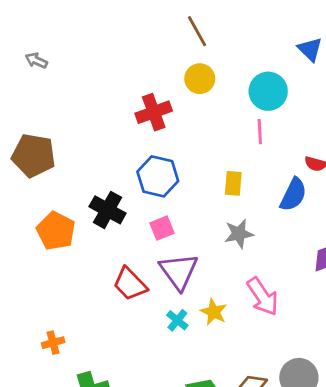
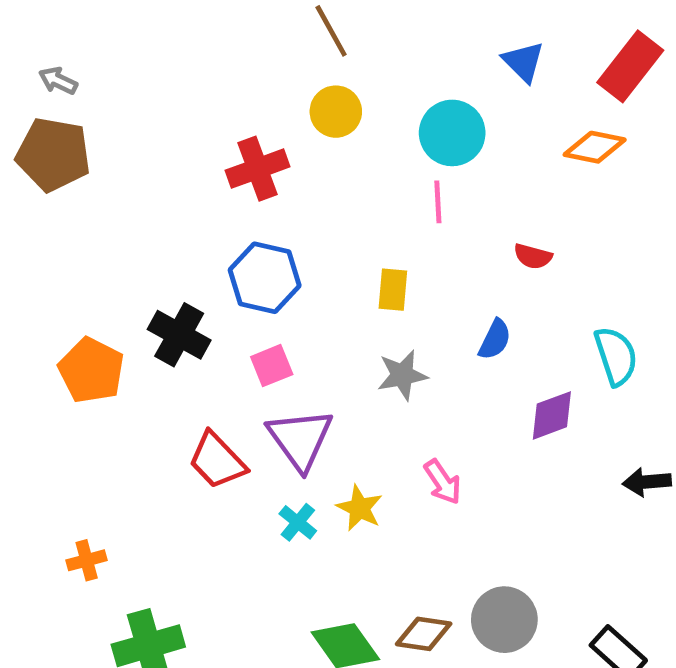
brown pentagon: (34, 155) -> (53, 154), moved
blue semicircle: (293, 195) -> (495, 339), moved, size x0.7
pink arrow: (263, 297) -> (443, 482), size x0.7

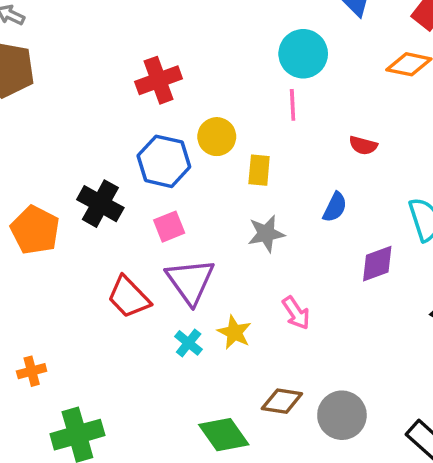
yellow circle: (336, 112) -> (217, 137), moved
brown diamond: (424, 634) -> (282, 401), moved

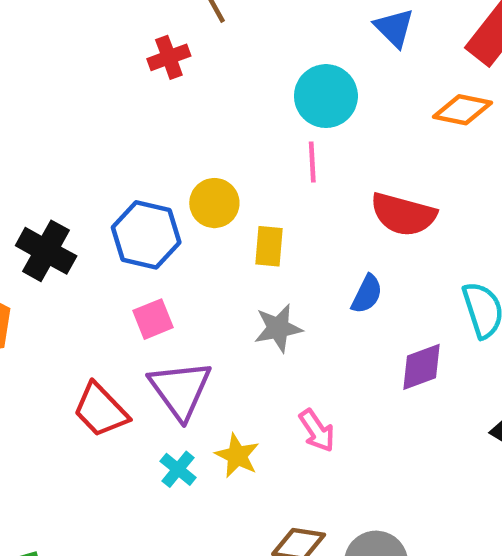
red cross: (159, 80) -> (169, 57), moved, size x0.7
red semicircle: (363, 145) -> (403, 214), size x1.8
black cross: (100, 204) -> (46, 251), moved

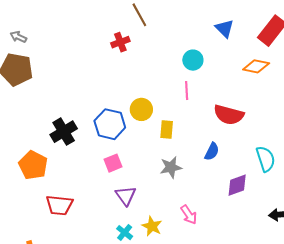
cyan circle: (326, 96) -> (193, 60), size x0.7
black cross: (46, 251) -> (64, 132), turned 30
purple triangle: (180, 390) -> (126, 196), size x0.7
red trapezoid: (101, 410) -> (59, 205), moved, turned -40

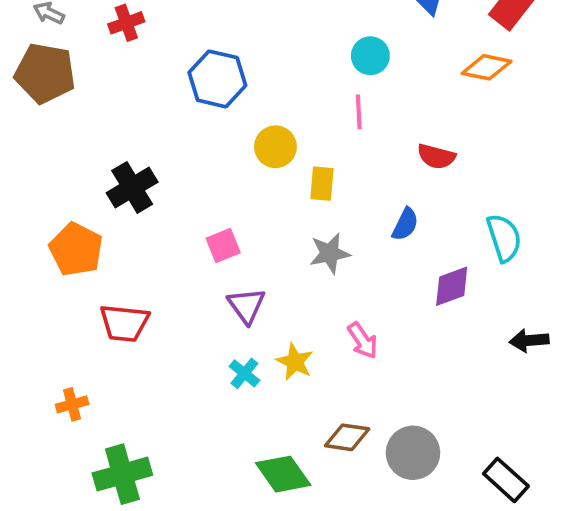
red cross: (120, 42) -> (126, 23), moved
red semicircle: (229, 115) -> (436, 156), size x0.7
blue hexagon: (110, 124) -> (217, 79), moved

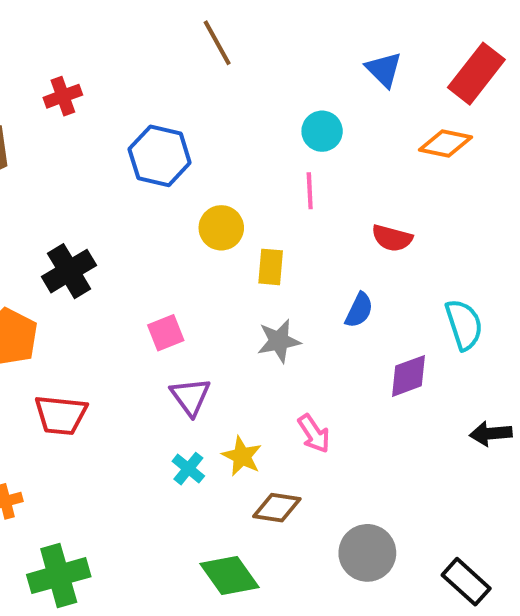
brown diamond: (347, 437) -> (277, 508), moved

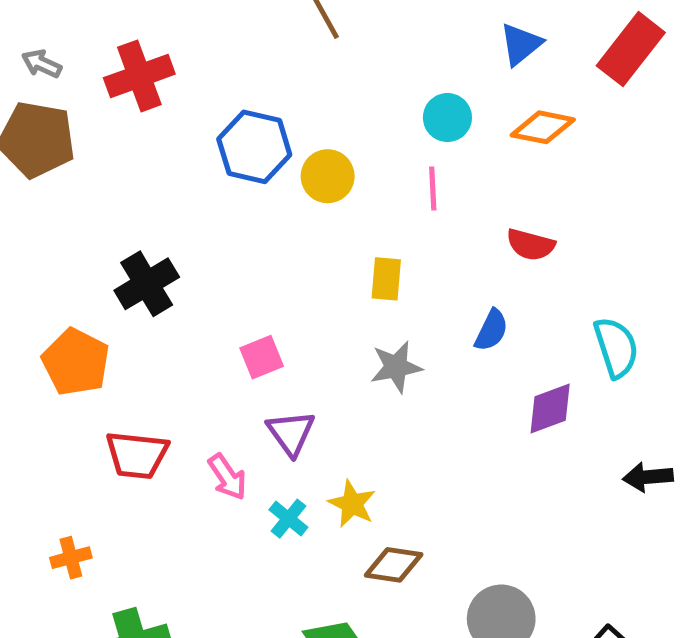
blue triangle: (384, 69) -> (521, 44), turned 36
red cross: (63, 96) -> (139, 76), size x1.5
orange diamond: (445, 144) -> (543, 127), moved
yellow circle: (221, 228) -> (328, 176), moved
pink arrow: (314, 434) -> (227, 477), moved

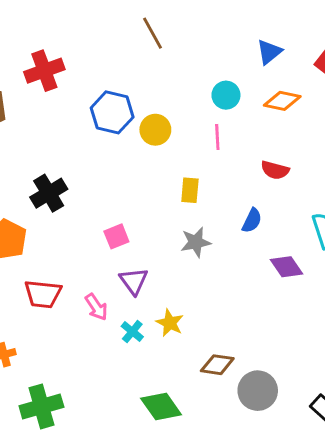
purple diamond: (550, 408) -> (287, 267), turned 76
brown diamond: (394, 565) -> (217, 365), moved

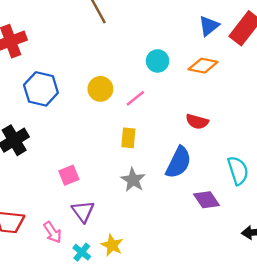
blue triangle: (269, 52) -> (209, 26), moved
blue hexagon: (112, 112) -> (41, 89), moved
pink line: (217, 137) -> (135, 98), moved, turned 54
blue semicircle: (252, 221) -> (179, 162), size x1.6
gray star: (196, 242) -> (133, 180), turned -30

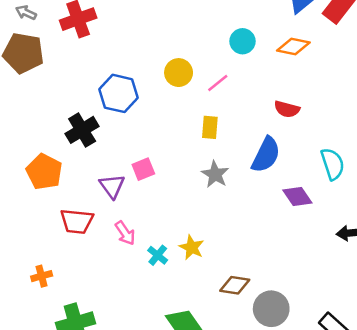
blue hexagon: (41, 89) -> (119, 93), moved
purple triangle: (83, 211) -> (112, 186), moved

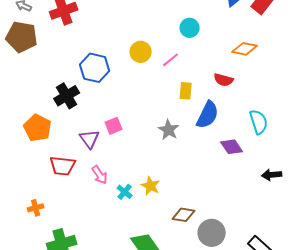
orange diamond: (293, 46) -> (245, 49), moved
yellow rectangle: (210, 127) -> (186, 91), moved

